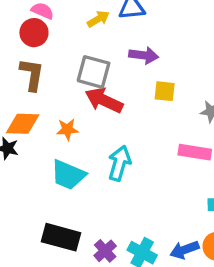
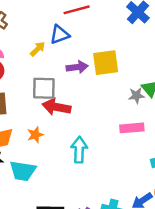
yellow square: (165, 91) -> (106, 63), moved, size x1.6
cyan trapezoid: (68, 175) -> (23, 171), moved

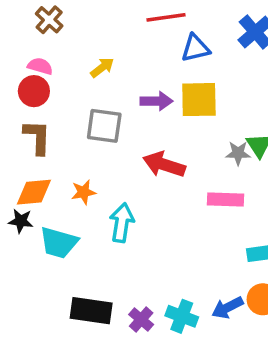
blue triangle: (60, 34) -> (195, 48), moved
red arrow: (57, 107) -> (164, 165), moved
cyan arrow: (79, 150) -> (122, 223), moved

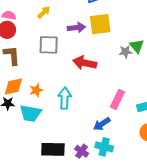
orange star: (83, 192) -> (36, 90), moved
pink rectangle: (226, 200) -> (117, 99), moved, turned -60
blue arrow: (228, 308) -> (102, 124), moved

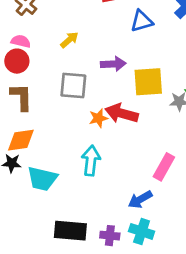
yellow square: (100, 24) -> (148, 82), moved
orange star: (36, 90) -> (98, 118), moved
purple cross: (82, 151) -> (110, 236), turned -32

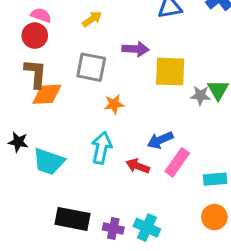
red arrow: (122, 113) -> (138, 166), moved, size x0.7
orange diamond: (21, 140) -> (47, 94), moved
blue arrow: (140, 200) -> (160, 140), moved

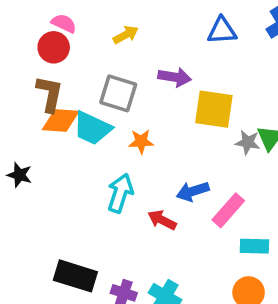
cyan trapezoid: (49, 162) -> (92, 128), moved
pink rectangle: (177, 162) -> (228, 210), moved

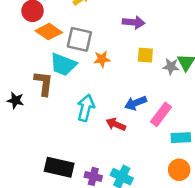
purple arrow: (175, 77) -> (134, 22), moved
brown L-shape: (50, 94) -> (44, 83), moved
yellow square: (214, 109) -> (145, 55), moved, size x0.6
orange diamond: (61, 120) -> (49, 32), moved, turned 35
orange star: (141, 142) -> (102, 59), moved

